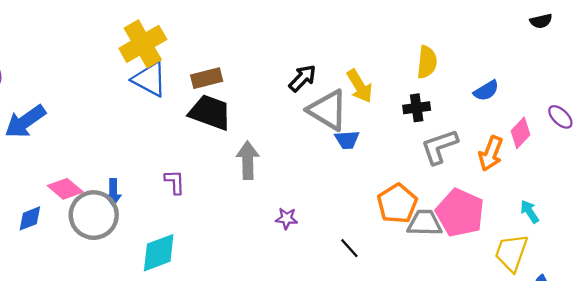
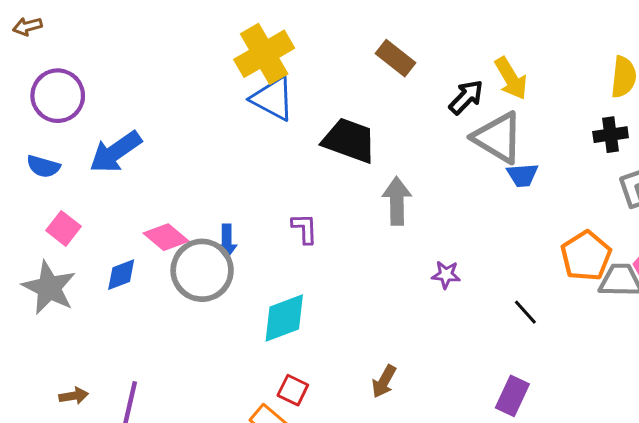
brown rectangle: (207, 78) -> (395, 58), moved, turned 52
yellow arrow: (360, 86) -> (511, 78), moved

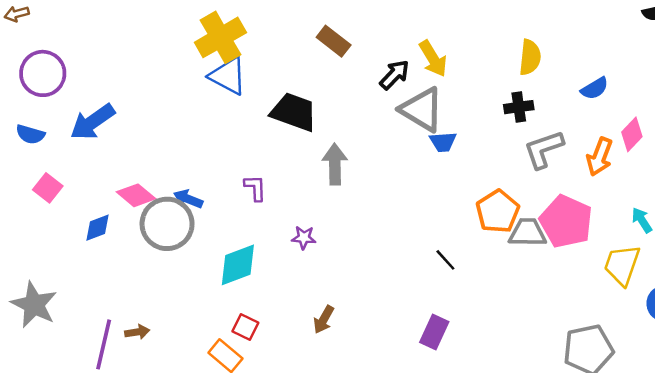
blue arrow: (227, 241) -> (188, 199), turned 112
purple star: (446, 275) -> (304, 238), moved
gray star: (49, 288) -> (34, 305), moved
brown arrow: (74, 396) -> (137, 332), moved

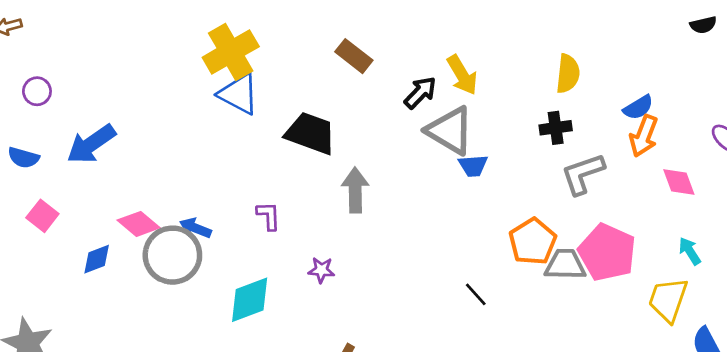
purple circle: (43, 73) -> (37, 91), size x0.6
pink diamond: (632, 134) -> (679, 182), moved, turned -64
orange arrow: (600, 157) -> (644, 136), moved

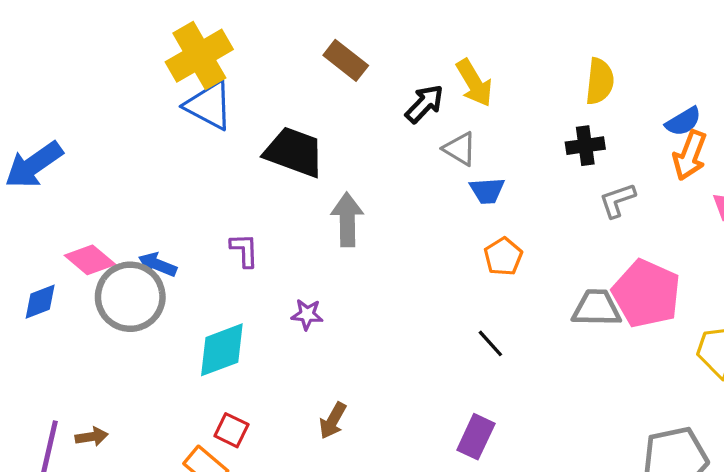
gray triangle: (450, 131) -> (460, 149), size x0.6
gray L-shape: (583, 174) -> (617, 200), size x0.7
orange pentagon: (533, 242) -> (503, 257), moved, size x0.7

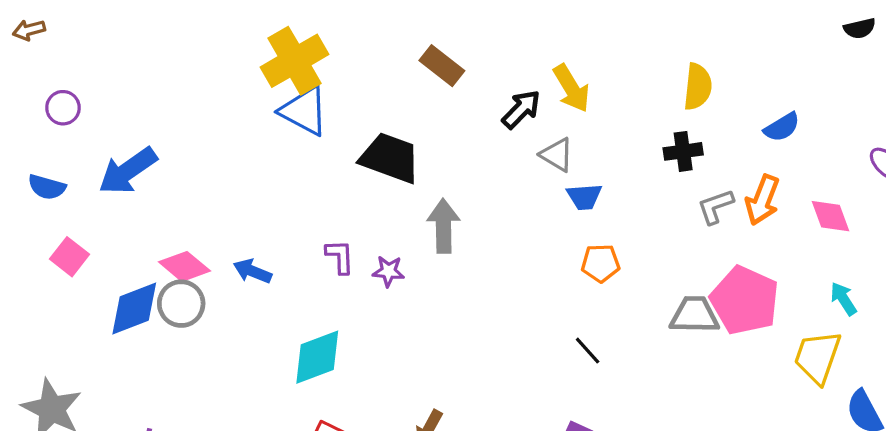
orange arrow: (690, 155) -> (762, 200), moved
orange pentagon: (503, 257) -> (601, 263), turned 30
gray circle: (130, 297) -> (181, 304), moved, size x0.7
blue diamond: (40, 302) -> (134, 308), size x1.5
purple star: (307, 314) -> (388, 271), moved

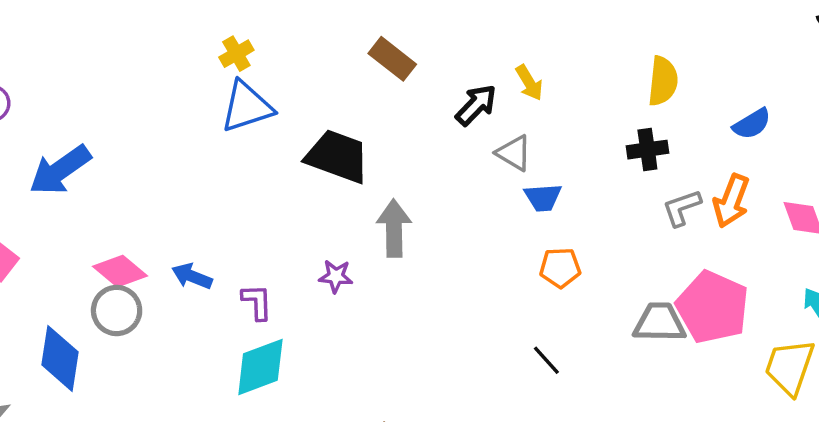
yellow cross: (295, 61) -> (236, 54), size x0.5
yellow arrow: (571, 88) -> (529, 83), size x0.7
blue triangle: (304, 111) -> (247, 107), turned -46
purple L-shape: (340, 257) -> (257, 302), moved
blue diamond: (134, 308) -> (60, 358), moved, turned -60

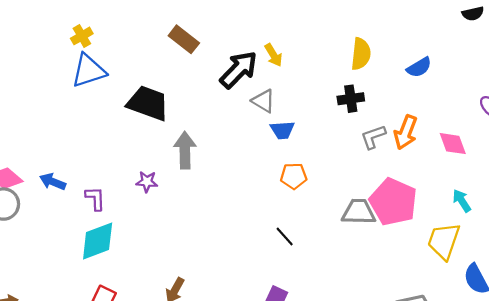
black arrow: (476, 105) -> (239, 70), size x1.4
blue semicircle: (752, 124) -> (419, 67), moved

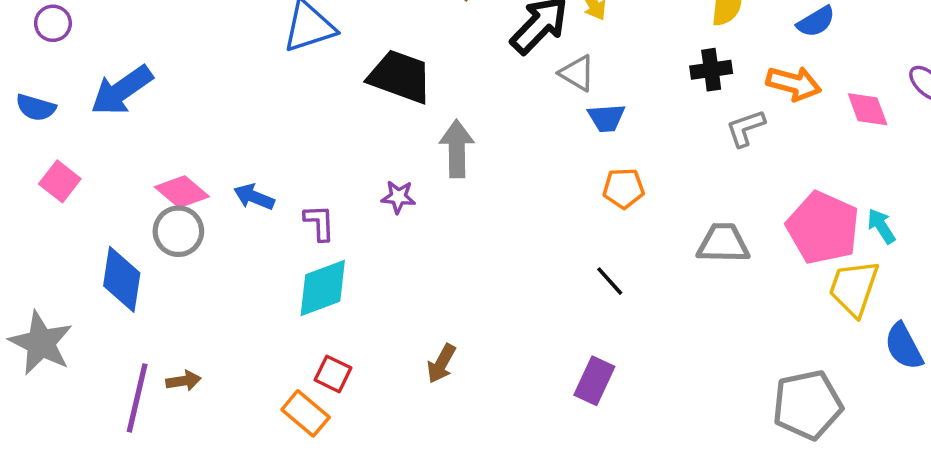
orange arrow: (406, 132) -> (794, 83), moved, turned -96
pink diamond: (453, 144) -> (868, 109), moved
pink pentagon: (393, 202) -> (823, 228), moved

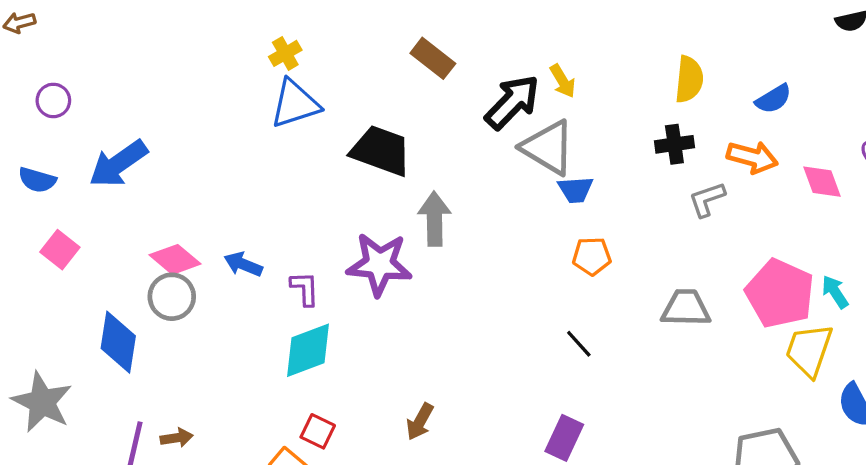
gray triangle: (577, 73) -> (548, 148), size x1.6
purple star: (398, 197) -> (379, 264), size x2.0

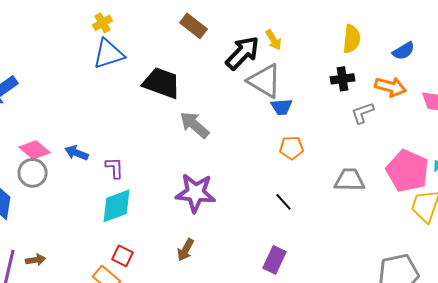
gray arrow: (434, 219) -> (195, 125), turned -48
purple star: (379, 264) -> (196, 193), moved

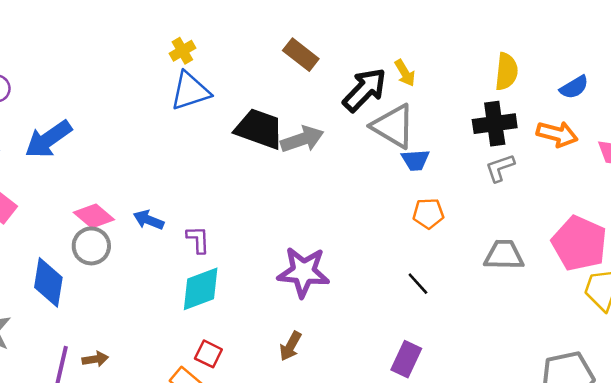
black cross: (343, 79) -> (495, 124), size x1.4
gray L-shape: (363, 113) -> (500, 168), moved
gray arrow: (195, 125) -> (302, 139), moved, turned 120

